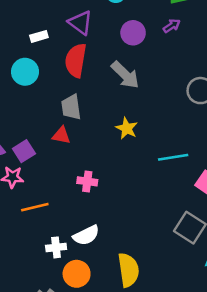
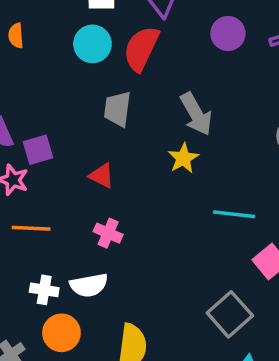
cyan circle: (25, 72) -> (92, 44), moved
gray arrow: (125, 75) -> (196, 114), moved
red triangle: (61, 135) -> (102, 176), moved
pink cross: (87, 181) -> (108, 233), moved

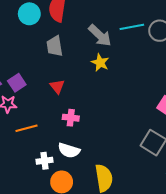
red triangle: (102, 176) -> (57, 87), turned 42
cyan line: (234, 214) -> (132, 27), moved
white semicircle: (89, 285) -> (69, 150), turned 45

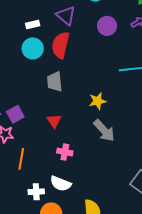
gray arrow: (100, 35) -> (104, 131), moved
yellow star: (100, 63) -> (98, 101), turned 30
orange line: (27, 128) -> (21, 159), turned -70

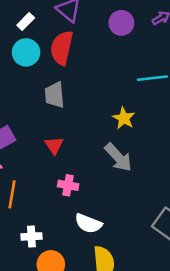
white rectangle: (33, 24) -> (26, 21), turned -32
yellow star: (98, 101) -> (124, 118), moved, turned -30
white semicircle: (61, 184) -> (88, 223), moved

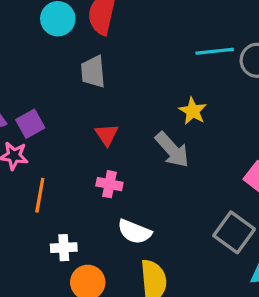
yellow star: (124, 118) -> (193, 111), moved
red triangle: (54, 145) -> (107, 135), moved

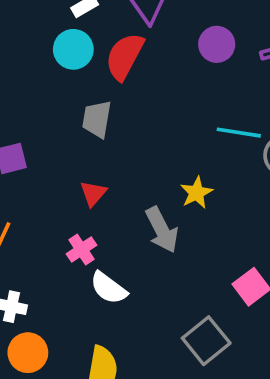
pink cross: (109, 184) -> (81, 250), turned 30
white semicircle: (135, 232) -> (109, 288), moved

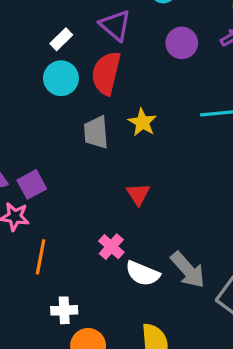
red triangle: (93, 193) -> (138, 194), moved
yellow star: (196, 193) -> (142, 122), moved
gray arrow: (162, 230) -> (188, 270), moved

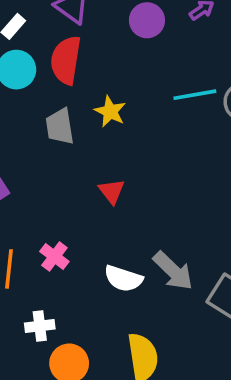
pink cross: (111, 247) -> (54, 256), moved

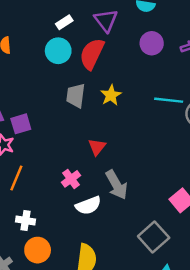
pink cross: (54, 256) -> (71, 179), moved
gray arrow: (173, 271) -> (116, 185), moved
white semicircle: (123, 279) -> (88, 205), turned -55

